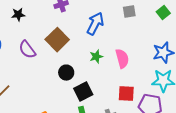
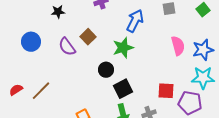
brown square: (57, 40) -> (88, 37), moved, size x0.7
green star: (96, 57) -> (123, 48), moved, size x1.5
pink semicircle: (122, 59) -> (178, 46), moved

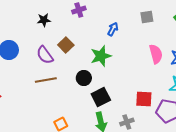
black star: (58, 12) -> (44, 20), moved
blue arrow: (135, 21) -> (113, 29), size x0.6
brown line: (41, 91) -> (46, 80), moved, turned 35

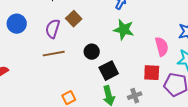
pink semicircle: (156, 54) -> (162, 47), moved
purple semicircle: (45, 55) -> (53, 29), turned 54
green star: (101, 56) -> (124, 30), moved, turned 30

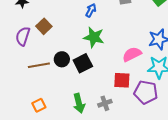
pink semicircle: (162, 47) -> (132, 54), turned -102
brown line: (54, 54) -> (39, 65), moved
black square: (109, 71) -> (83, 63), moved

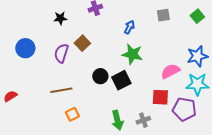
brown line: (39, 65) -> (61, 90), moved
orange square: (39, 105) -> (72, 114), moved

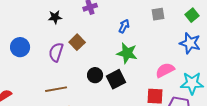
blue star: (197, 56) -> (190, 43), moved, turned 30

